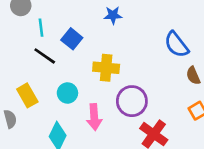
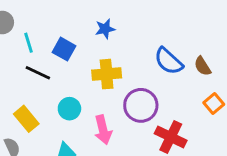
blue star: (113, 15) -> (105, 29), moved
blue semicircle: (176, 45) -> (169, 61), moved

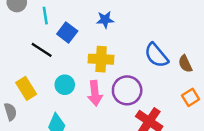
cyan line: (29, 43) -> (45, 16), moved
pink arrow: (103, 130) -> (95, 93), moved

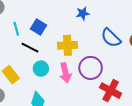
cyan line: (45, 16) -> (16, 29), moved
blue star: (105, 20) -> (83, 13), moved
black line: (42, 50) -> (30, 48), moved

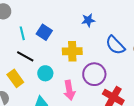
black line: (30, 48) -> (25, 56), moved
pink arrow: (65, 73) -> (69, 90), moved

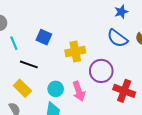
blue star: (88, 20) -> (121, 12), moved
cyan line: (22, 33) -> (14, 43), moved
cyan circle: (45, 73) -> (56, 89), moved

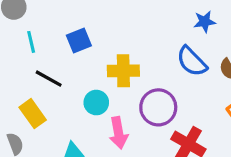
blue square: (44, 37) -> (79, 40), turned 35
cyan circle: (56, 89) -> (96, 103), moved

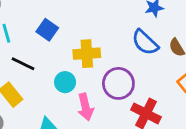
blue square: (79, 40) -> (47, 30), turned -30

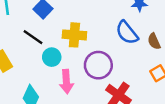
black line: (23, 64) -> (33, 37), moved

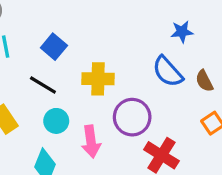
cyan circle: (52, 57) -> (56, 121), moved

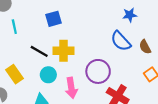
blue square: (54, 47) -> (54, 19), moved, turned 35
yellow cross: (98, 79) -> (64, 51), moved

